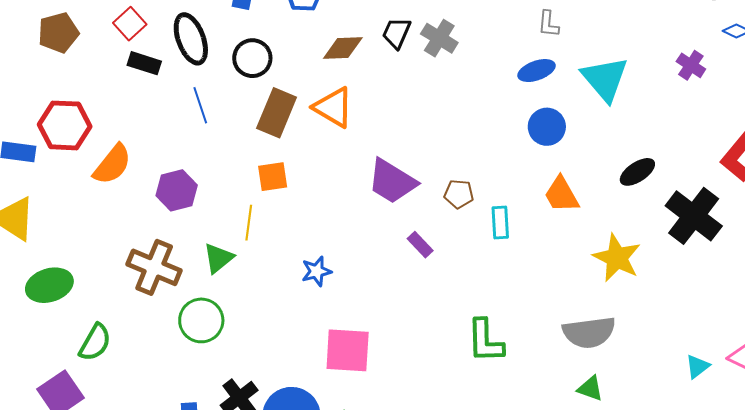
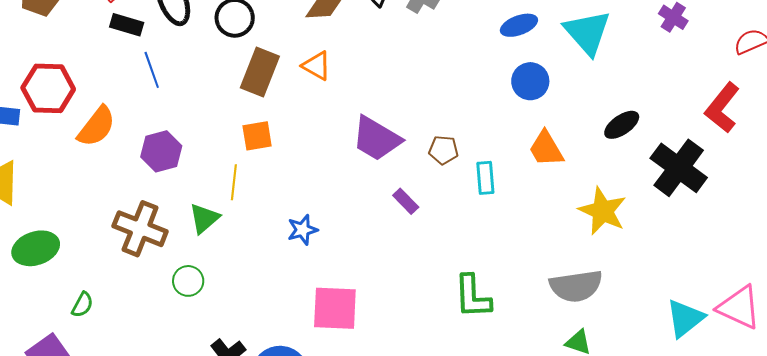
blue line: (200, 105) -> (152, 70), moved
orange triangle: (333, 107) -> (317, 66), size x0.7
green circle: (201, 320) -> (188, 281), size x0.7
green semicircle: (95, 342) -> (82, 305), size x0.7
cyan triangle: (697, 366) -> (685, 318), size x1.6

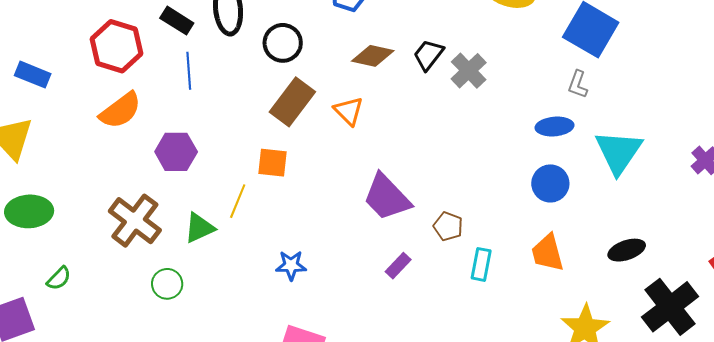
red hexagon: (48, 88) -> (117, 46), moved
purple rectangle: (406, 201) -> (398, 266), turned 72

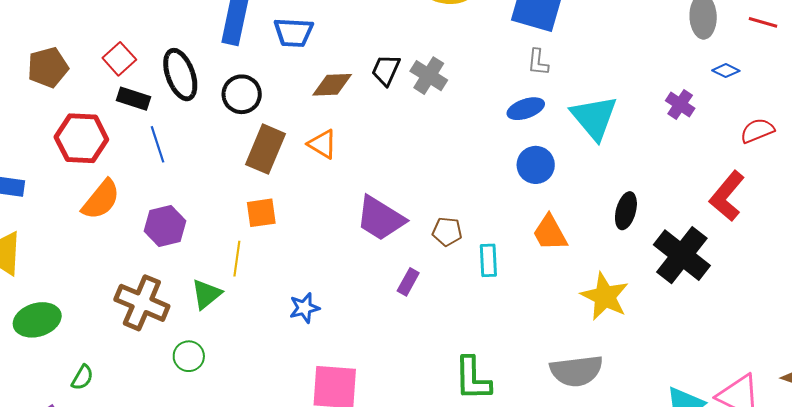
black ellipse: (627, 250) -> (626, 211), turned -42

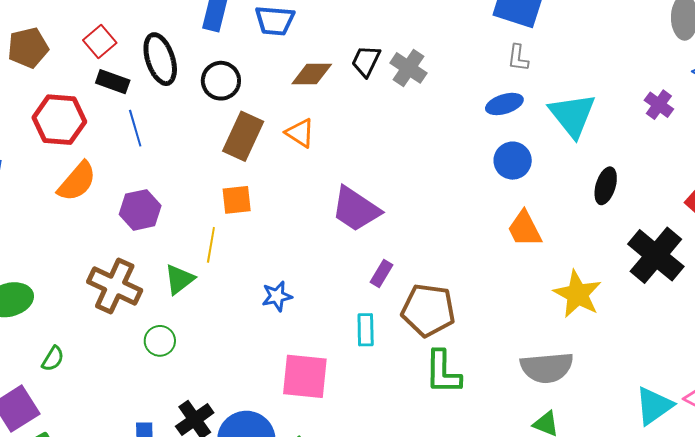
black ellipse: (626, 211) -> (606, 186), moved
brown pentagon: (447, 232) -> (428, 310), moved, size x1.8
cyan rectangle: (488, 260) -> (366, 330), moved

